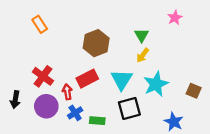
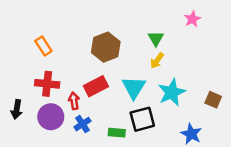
orange rectangle: (40, 24) -> (43, 46), moved
red cross: (43, 76) -> (47, 84), turned -30
green rectangle: (97, 121) -> (117, 133), moved

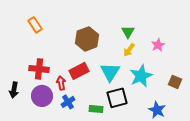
pink star: (192, 19) -> (158, 45), moved
orange rectangle: (43, 46) -> (35, 25), moved

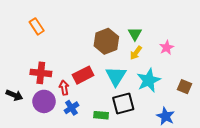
brown hexagon: (87, 39) -> (106, 41), moved
black arrow: (14, 90) -> (14, 95), turned -77

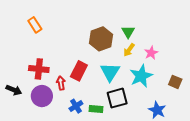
pink star: (167, 48) -> (151, 53), moved
red rectangle: (83, 75) -> (79, 71), turned -36
blue cross: (71, 108) -> (76, 106), moved

